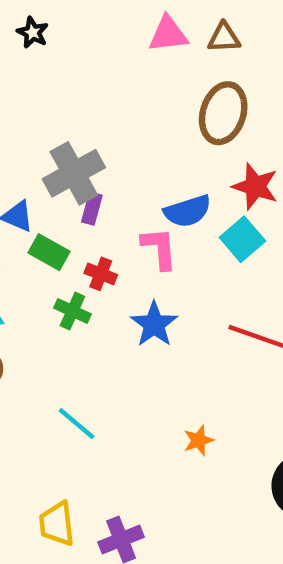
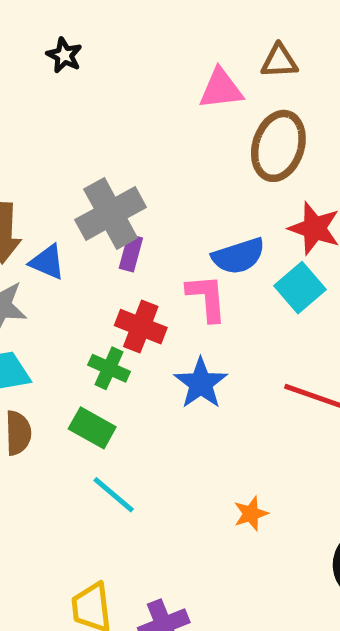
pink triangle: (168, 34) -> (221, 89), moved
green rectangle: (49, 252) -> (92, 428), moved
red cross: (101, 274) -> (141, 327), size x1.4

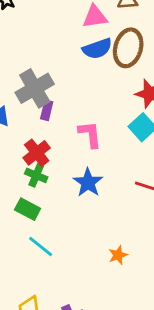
blue semicircle: (238, 256) -> (97, 49), moved
red cross: (141, 327) -> (37, 153), moved, turned 32

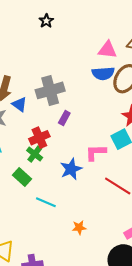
purple rectangle: (47, 110) -> (64, 118), moved
pink L-shape: (90, 134) -> (96, 152), moved, turned -100
cyan line: (41, 247) -> (46, 202), moved, turned -30

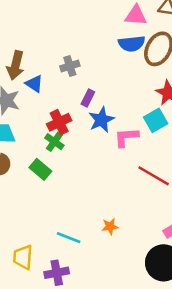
gray cross: (50, 90) -> (70, 66), size x0.6
blue star: (71, 169) -> (101, 120), moved
cyan line: (46, 202) -> (69, 238), moved

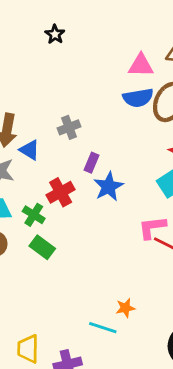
pink L-shape: (126, 137) -> (152, 228), moved
green cross: (54, 142) -> (34, 215), moved
cyan line: (69, 238) -> (103, 328), moved

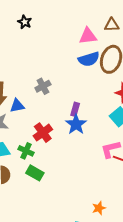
blue triangle: (30, 150) -> (17, 106), turned -35
purple rectangle: (92, 163) -> (75, 109), moved

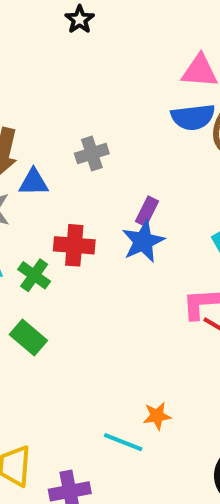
red cross: (43, 133) -> (74, 245), turned 30
green rectangle: (35, 173) -> (28, 338), moved

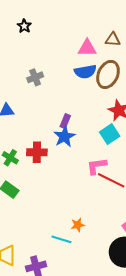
gray cross: (92, 153) -> (35, 77), moved
red cross: (74, 245) -> (37, 152), moved

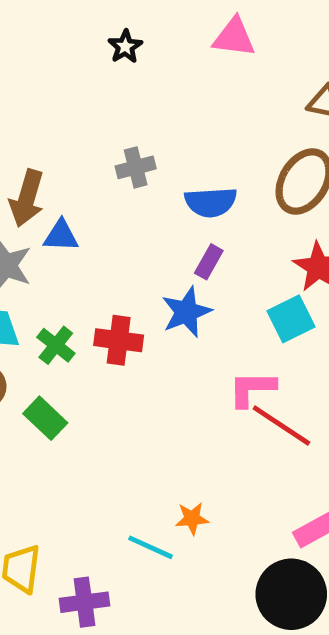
pink triangle: (87, 48) -> (234, 37), moved
blue semicircle: (85, 72) -> (211, 202), moved
purple rectangle: (65, 121) -> (209, 262), moved

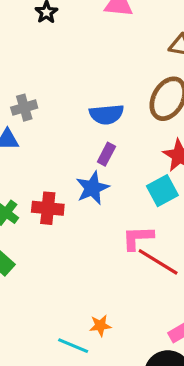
gray cross: (136, 167) -> (24, 108), moved

